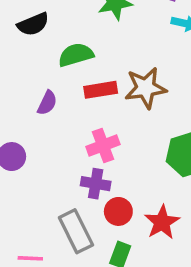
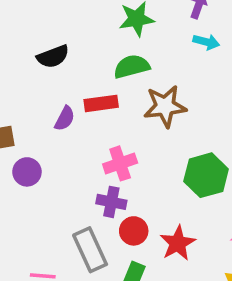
black semicircle: (33, 24) -> (53, 56), moved
green semicircle: (76, 55) -> (132, 66), moved
red rectangle: (101, 90) -> (101, 103), moved

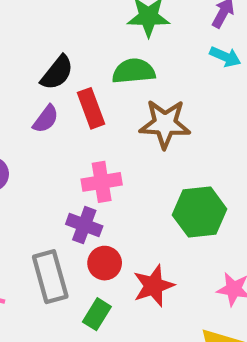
black semicircle: (53, 56) -> (57, 73), moved, turned -40
red rectangle: (101, 103) -> (91, 108), turned 68

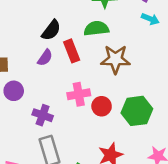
purple cross: (84, 225) -> (43, 115), moved
red circle: (105, 263) -> (102, 106), moved

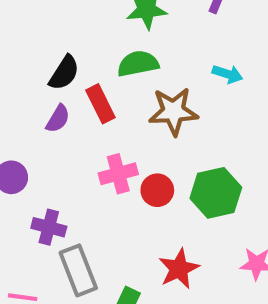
cyan arrow: (150, 19) -> (228, 74), moved
purple cross: (43, 115) -> (49, 227), moved

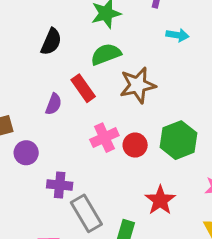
black semicircle: (64, 73) -> (51, 42), moved
cyan arrow: (228, 74) -> (177, 35), moved

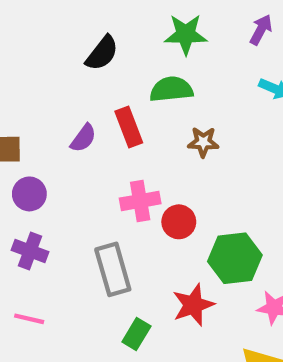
brown star: (138, 85) -> (203, 142), size x0.6
green hexagon: (178, 140) -> (235, 258), moved
purple cross: (60, 185) -> (30, 251), moved
gray rectangle: (86, 213) -> (113, 269), moved

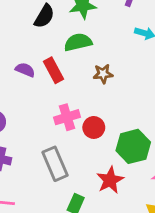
black semicircle: (102, 53) -> (44, 16), moved
purple semicircle: (83, 138) -> (25, 70), moved, turned -96

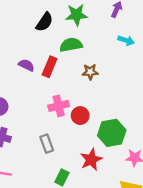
red rectangle: (53, 70) -> (50, 67), turned 48
gray rectangle: (55, 164) -> (47, 144), size x0.7

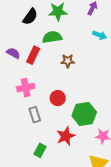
pink cross: (59, 106) -> (26, 88), moved
gray rectangle: (47, 144) -> (35, 115), moved

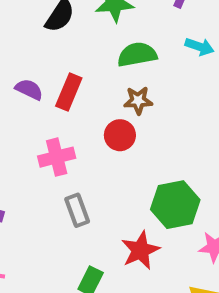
green semicircle: (52, 37) -> (137, 55), moved
red circle: (58, 98) -> (120, 135), moved

